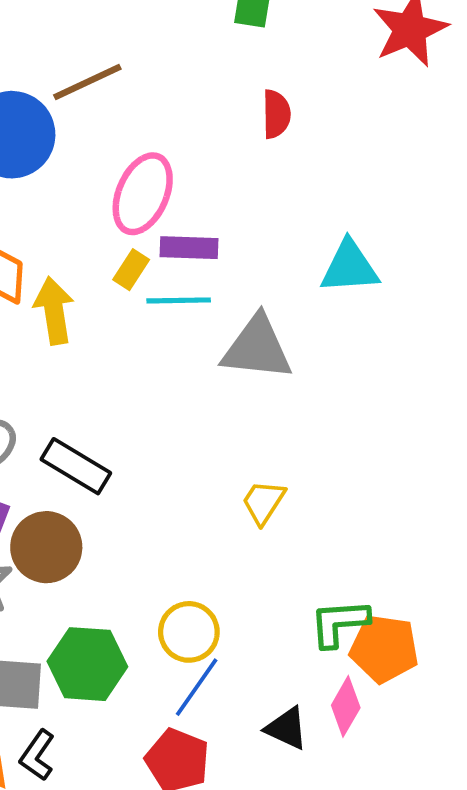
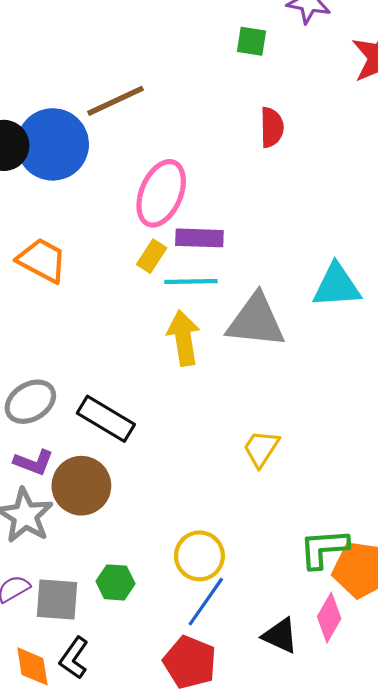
cyan triangle: (350, 267) -> (337, 286), moved
yellow arrow: (54, 311) -> (183, 338), moved
green hexagon: (87, 664) -> (115, 582), size x0.6

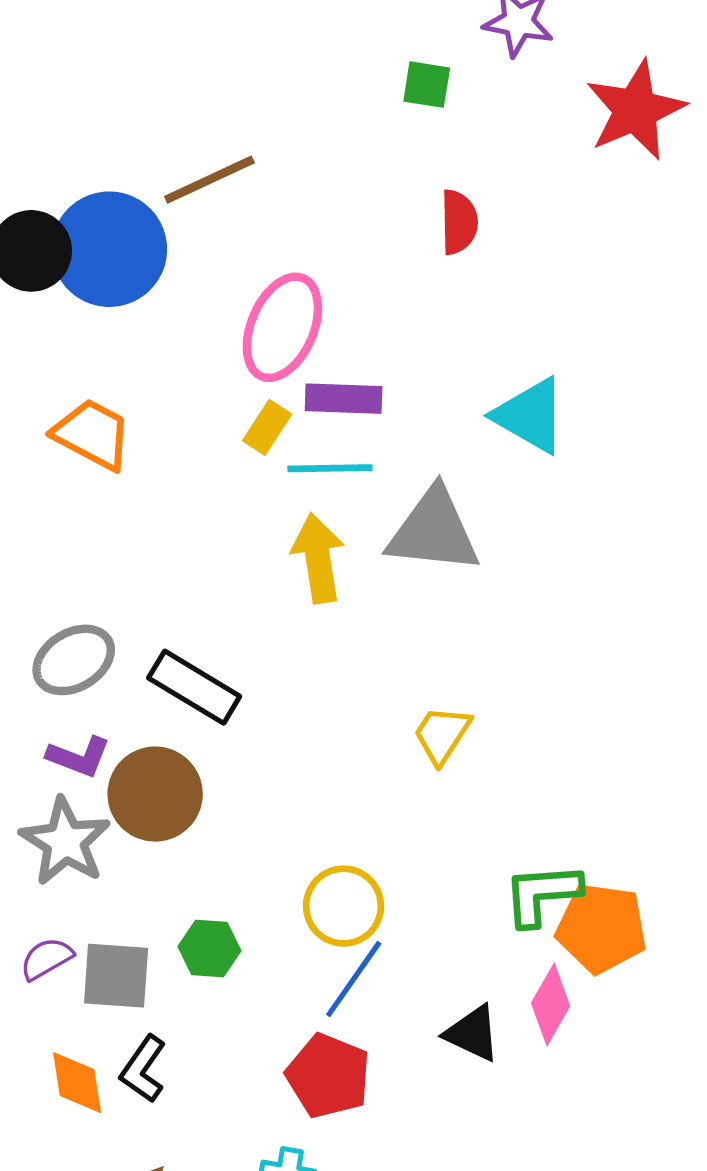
cyan triangle: (337, 286) -> (530, 416), moved, turned 34

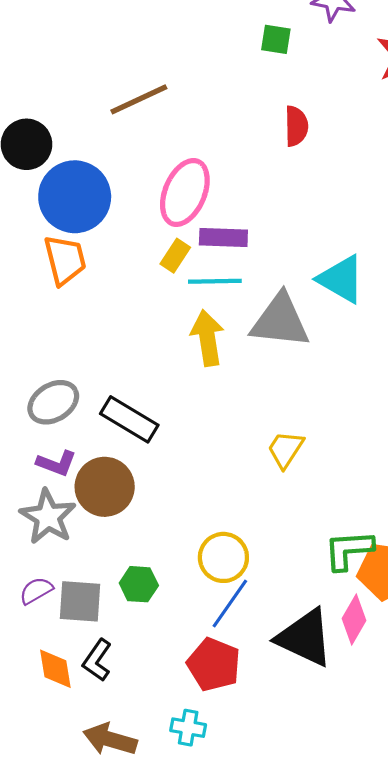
blue circle: (109, 249) -> (75, 197), moved
cyan triangle: (530, 416) -> (341, 279), moved
orange trapezoid: (92, 434) -> (65, 260), turned 48
black triangle: (473, 1033) -> (305, 638), size x1.6

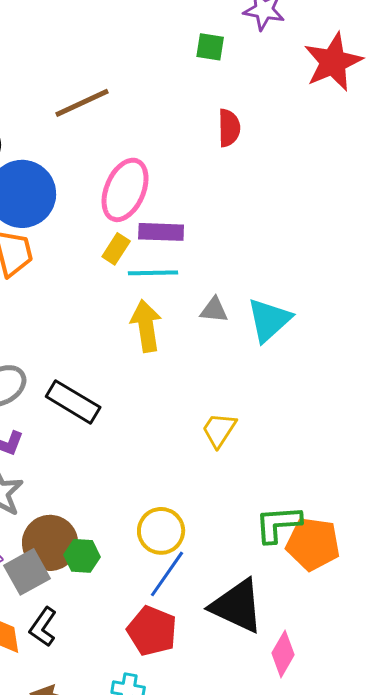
cyan triangle: (341, 279) -> (269, 320), moved, turned 48
gray triangle: (280, 321) -> (214, 310), size x0.5
brown circle: (105, 487) -> (50, 543), moved
gray square: (80, 601) -> (27, 572), turned -33
pink diamond: (354, 620) -> (283, 654), moved

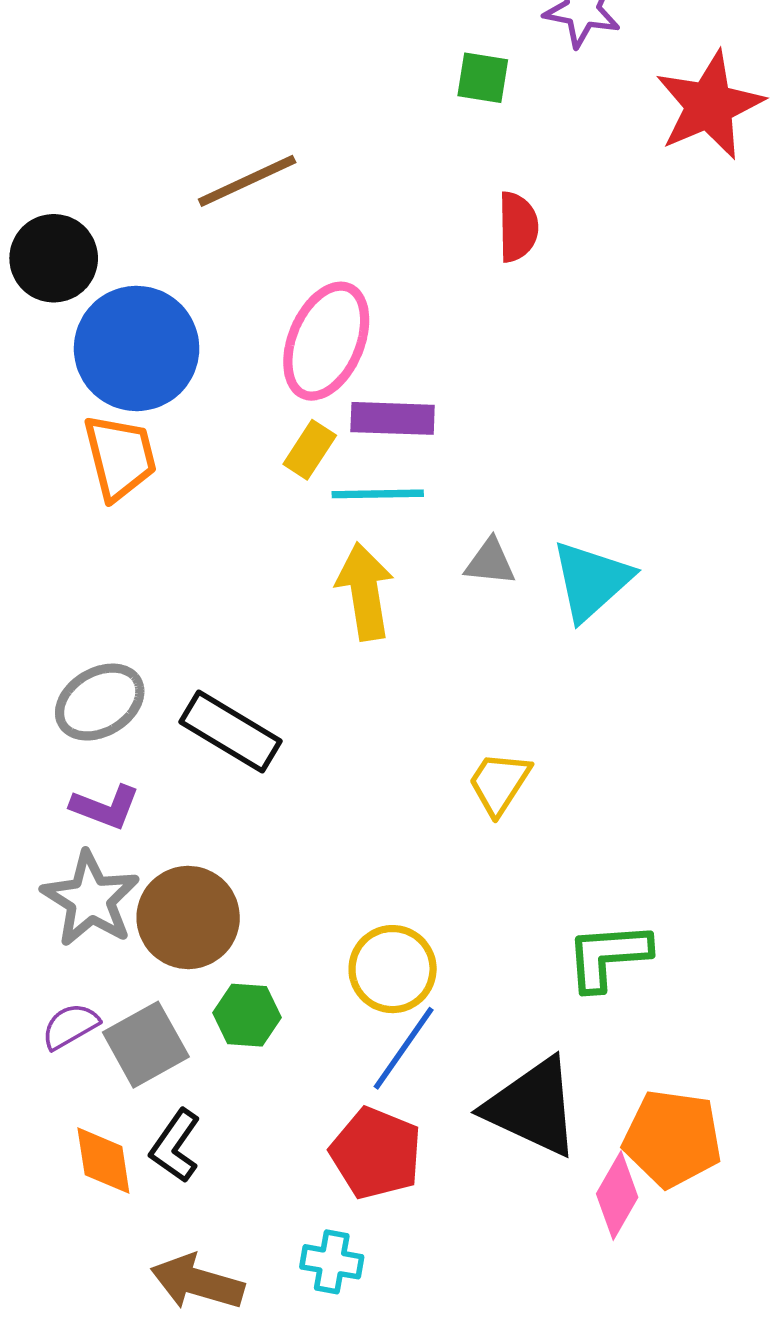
brown circle: (50, 543) -> (188, 917), moved
orange pentagon: (313, 544) -> (672, 1138), moved

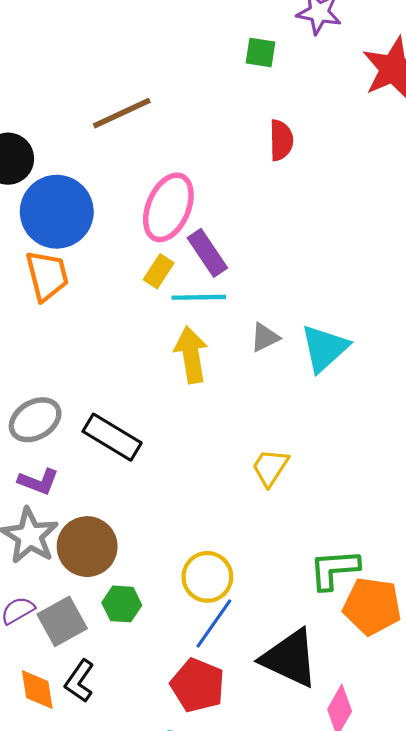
purple rectangle: (393, 418) -> (207, 253), turned 54
gray triangle: (490, 562) -> (265, 337), turned -32
orange pentagon: (672, 1138) -> (372, 606), moved

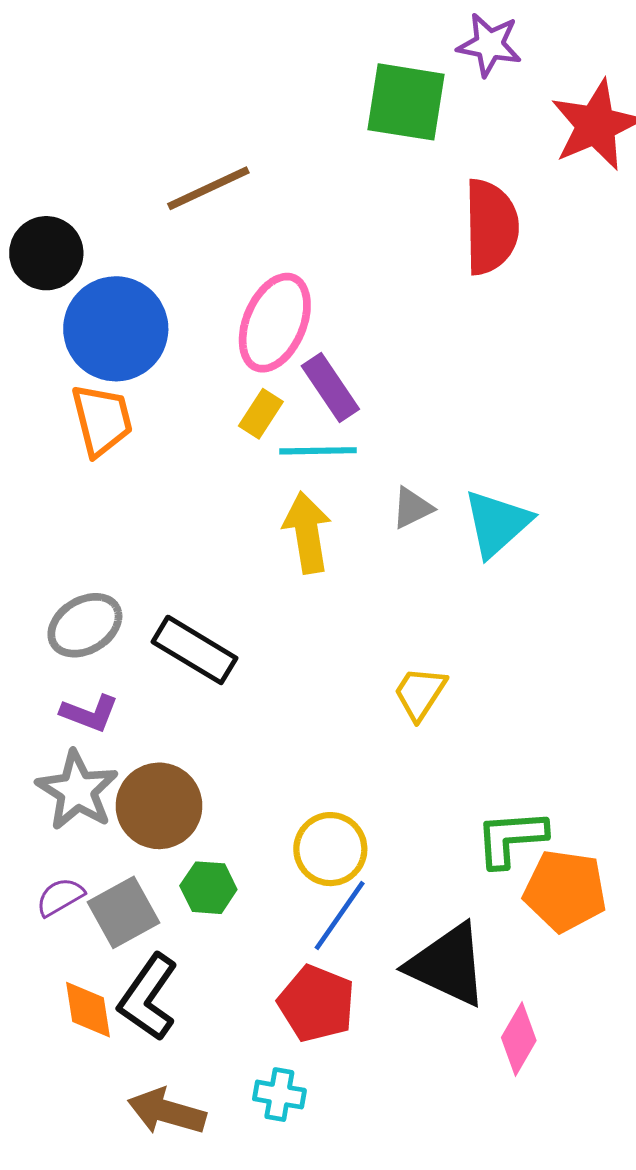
green square: (260, 52) -> (406, 102), size x1.8
red semicircle: (281, 140) -> (491, 227), moved, size x1.6
black L-shape: (80, 681) -> (148, 997), size x1.4

